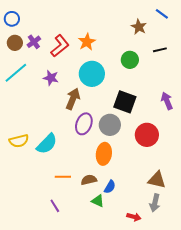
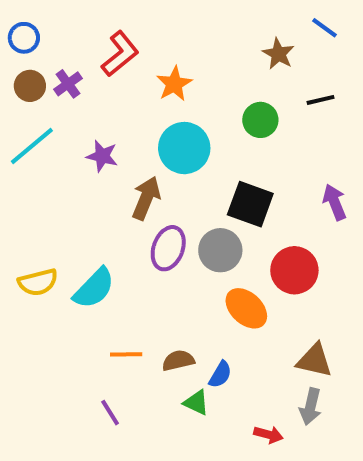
red L-shape: (60, 46) -> (120, 54), moved
orange ellipse: (104, 154) -> (246, 308), moved, turned -55

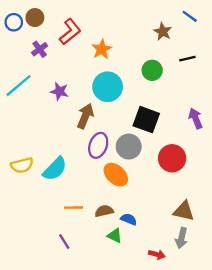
brown circle: (30, 86) -> (35, 18), moved
orange ellipse: (246, 308) -> (116, 175), moved
blue semicircle: (220, 374) -> (129, 219), turned -98

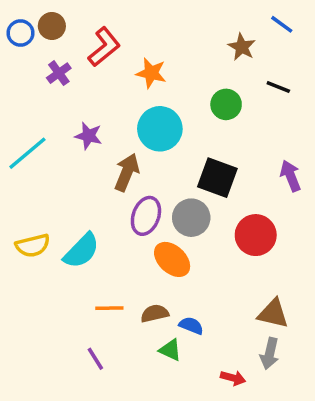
orange star: (102, 49) -> (151, 73), turned -30
black line: (187, 59) -> (278, 87), turned 35
cyan line: (18, 86) -> (27, 153), moved

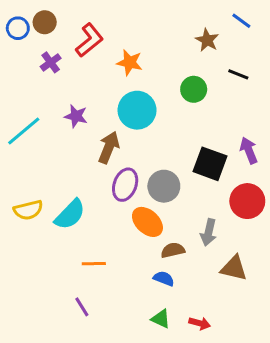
black square: (217, 178) -> (210, 164), moved
red circle: (256, 235) -> (247, 201), moved
brown semicircle: (155, 313) -> (173, 250), moved
green triangle: (170, 350) -> (161, 319), moved
gray arrow: (270, 354) -> (209, 232), moved

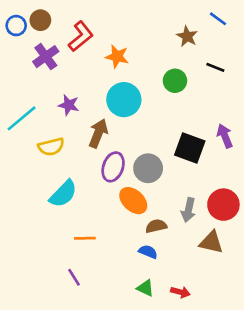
purple cross: (51, 62) -> (46, 57), size x1.4
red circle: (247, 201) -> (223, 205), moved
yellow semicircle: (28, 210) -> (51, 147), moved

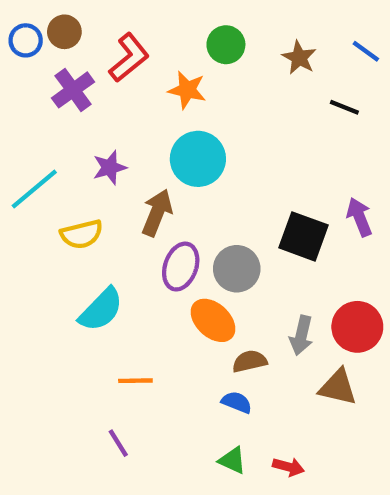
blue line: (218, 19) -> (366, 51), moved
green circle: (175, 81) -> (226, 45), moved
purple star: (69, 105) -> (110, 167), turned -30

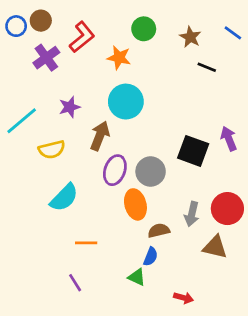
black line: (344, 107) -> (207, 67), moved
orange ellipse: (213, 320) -> (135, 204), turned 32
blue semicircle: (237, 402) -> (151, 257), turned 90
green triangle: (232, 460) -> (137, 277), moved

